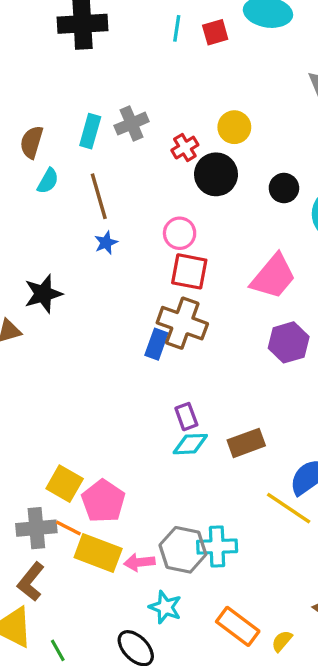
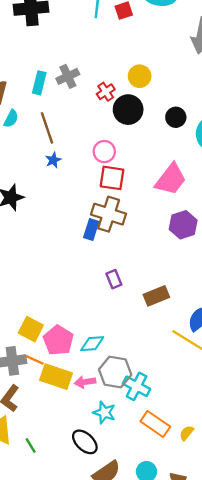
cyan diamond: (190, 444) -> (92, 344), moved
cyan cross: (217, 547) -> (137, 386), moved, turned 32

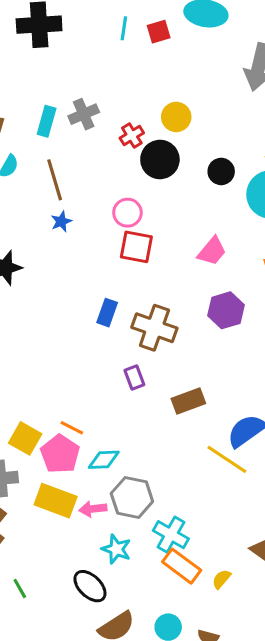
pink trapezoid: (171, 179) -> (212, 251), size x0.7
brown cross: (109, 214) -> (154, 328), moved
orange line: (35, 360) -> (72, 428), moved
cyan cross: (137, 386) -> (171, 535), moved

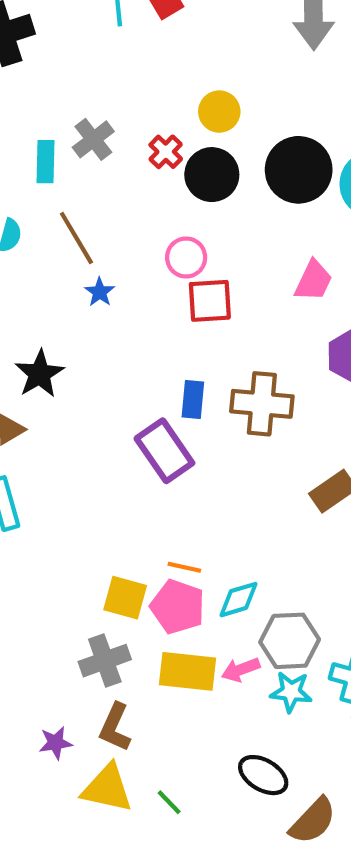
black circle: (221, 171) -> (299, 170), size x1.8
purple rectangle: (134, 378) -> (164, 451), moved, size x1.8
cyan star: (116, 549) -> (291, 692), moved

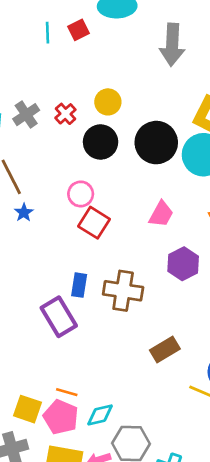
red cross: (166, 152) -> (65, 114), moved
red square: (210, 301) -> (94, 223), turned 32

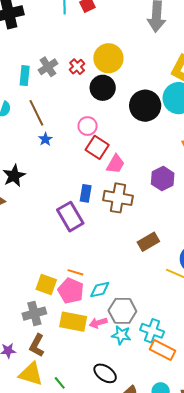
yellow circle: (108, 102) -> (108, 58), size x1.5
black circle: (156, 143) -> (145, 106), moved
pink trapezoid: (161, 214) -> (115, 164), moved

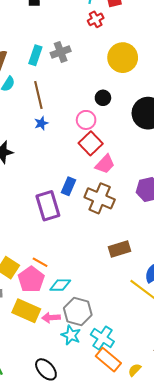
red cross: (77, 67) -> (96, 19), moved
black circle: (103, 88) -> (103, 98), moved, size x0.6

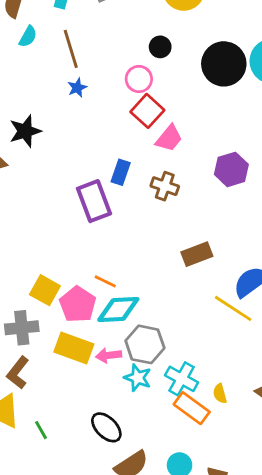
brown cross: (100, 198) -> (165, 186), size x0.7
orange line: (40, 262) -> (105, 281), moved
cyan diamond: (60, 285) -> (118, 309), size x1.4
yellow semicircle: (135, 370) -> (220, 394), moved, turned -56

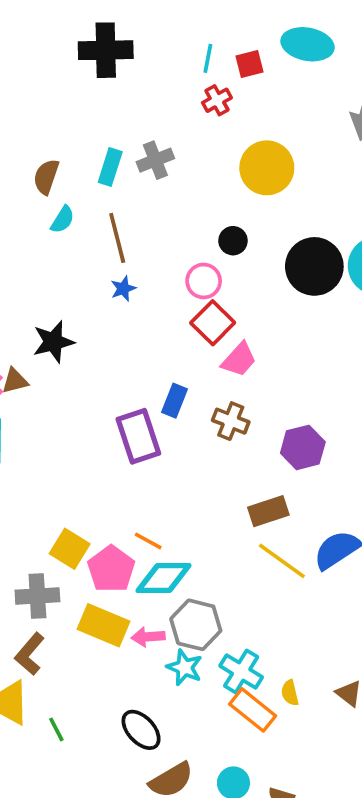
purple hexagon: (231, 169) -> (303, 447), moved
yellow line: (233, 308) -> (282, 561), moved

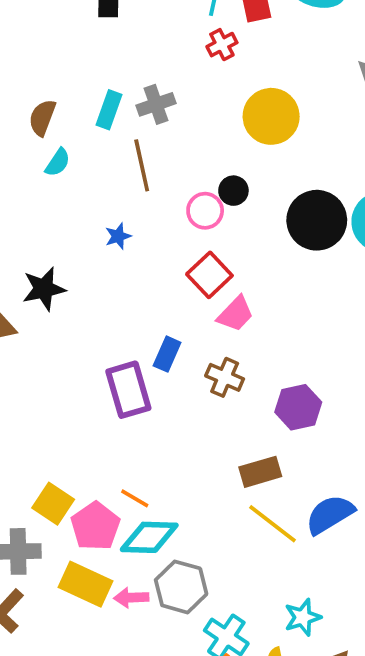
brown line: (117, 238) -> (142, 165), moved
pink circle: (204, 281) -> (205, 211), moved
cyan star: (185, 668) -> (303, 617), moved, turned 30

